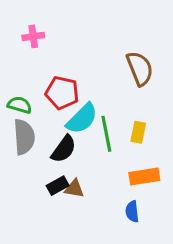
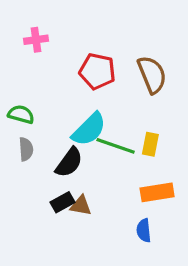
red pentagon: (62, 93) -> (97, 71), moved
green line: (106, 134) -> (116, 146), turned -60
gray semicircle: (24, 137) -> (26, 149), size x0.6

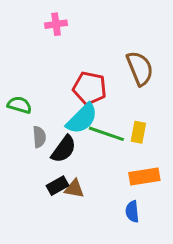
pink cross: (36, 40) -> (56, 24), moved
red pentagon: (97, 71) -> (90, 88), moved
gray semicircle: (26, 149) -> (39, 137), moved

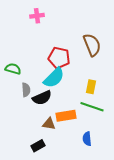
green line: (106, 134) -> (92, 107), moved
black semicircle: (64, 149) -> (42, 98), turned 30
orange rectangle: (144, 177) -> (66, 116), moved
black rectangle: (58, 186) -> (38, 146), moved

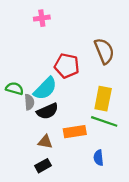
green semicircle: (13, 69) -> (15, 88), moved
cyan semicircle: (54, 78) -> (45, 88), moved
yellow rectangle: (91, 87) -> (103, 99), size x1.5
brown triangle: (49, 124) -> (45, 142), moved

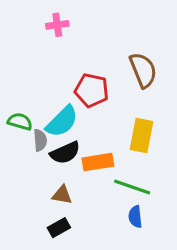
green line: (104, 121) -> (132, 187), moved
orange rectangle: (75, 132) -> (98, 162), moved

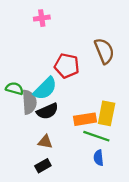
yellow rectangle: (142, 136) -> (107, 113), moved
gray semicircle: (40, 140) -> (29, 102), size x1.5
orange rectangle: (98, 162) -> (85, 119), moved

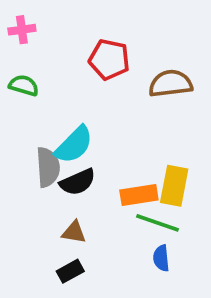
pink cross: (42, 18) -> (22, 30), moved
brown semicircle: (104, 51) -> (171, 84), turned -75
red pentagon: (67, 66) -> (109, 59), moved
green semicircle: (15, 88) -> (24, 85), moved

